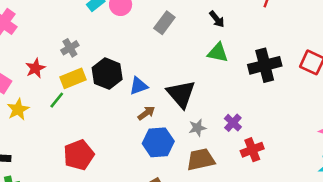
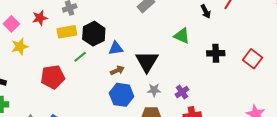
black arrow: (217, 19) -> (206, 11), moved
black cross: (265, 65) -> (216, 53), size x0.7
green line: (57, 100) -> (80, 57), moved
red pentagon: (79, 155) -> (53, 77), moved

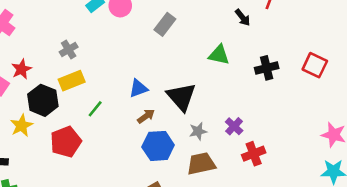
red star: (40, 18) -> (22, 69), moved
black hexagon: (94, 34) -> (43, 100), moved
yellow star: (20, 47) -> (21, 126), moved

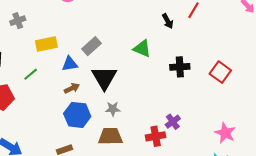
gray rectangle: (165, 24) -> (91, 46), moved
yellow rectangle: (72, 81) -> (46, 44), moved
purple cross: (234, 126) -> (173, 122), moved

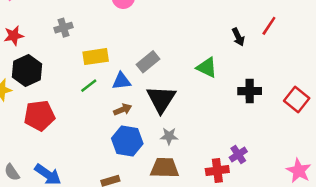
green line: (31, 74) -> (89, 86), moved

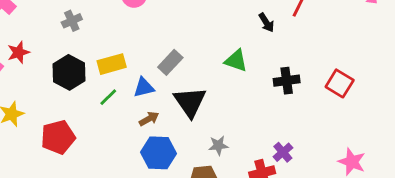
gray cross: (64, 28) -> (72, 21), moved
black hexagon: (27, 70) -> (69, 72), moved
gray star: (169, 136) -> (218, 145), moved

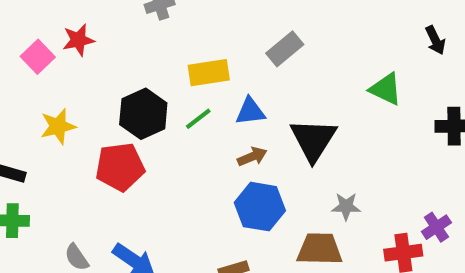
gray rectangle: (170, 62) -> (285, 49), moved
black hexagon: (69, 72) -> (143, 114), moved

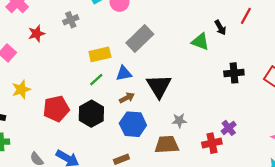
red star: (78, 40) -> (36, 34), moved
gray rectangle: (285, 49) -> (140, 38), size x1.4
green triangle: (386, 89) -> (200, 42), moved
black hexagon: (143, 114) -> (91, 114), moved

